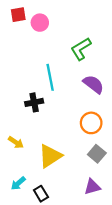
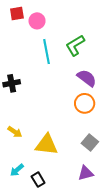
cyan line: (50, 77) -> (47, 52), moved
black cross: (34, 102) -> (12, 83), moved
orange circle: (91, 123) -> (85, 103), moved
yellow triangle: (50, 156) -> (47, 145), turned 40

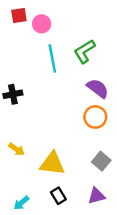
cyan arrow: (17, 170) -> (21, 203), moved
black rectangle: (38, 180) -> (58, 196), moved

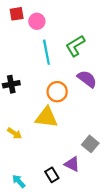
orange circle: (95, 117) -> (57, 92), moved
yellow triangle: (52, 164) -> (46, 117), moved
purple triangle: (96, 196) -> (72, 164), moved, turned 42
cyan arrow: (21, 203) -> (19, 181), turned 88

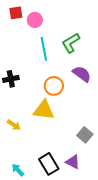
purple triangle: (72, 164) -> (73, 162), moved
black rectangle: (52, 175) -> (49, 164), size x1.5

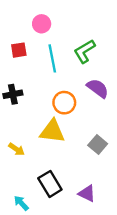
red square: (16, 13) -> (19, 50), moved
gray square: (85, 135) -> (98, 144), moved
black rectangle: (49, 164) -> (50, 184), moved

